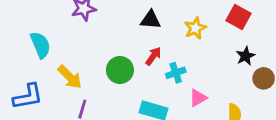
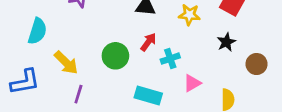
yellow star: (195, 28) -> (189, 15), turned 30
cyan semicircle: (40, 45) -> (37, 31), turned 40
black star: (245, 56) -> (226, 42), moved

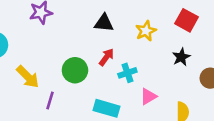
yellow star: (189, 15) -> (146, 31), turned -30
purple line: (78, 94) -> (50, 100), moved

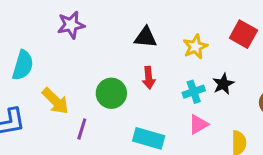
red arrow: (106, 57) -> (149, 78), turned 138
black star: (181, 57) -> (223, 84), moved
cyan cross: (127, 73) -> (194, 92), moved

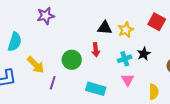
black triangle: (146, 37) -> (105, 28), moved
pink triangle: (198, 124) -> (128, 80), turned -32

